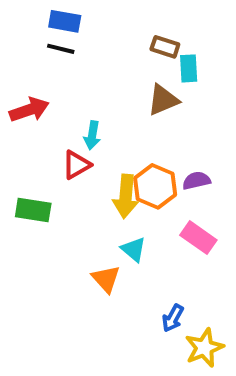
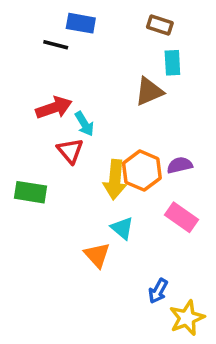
blue rectangle: (65, 21) -> (81, 23), moved
brown rectangle: (165, 47) -> (160, 25), moved
red arrow: (29, 110) -> (54, 108), moved
cyan arrow: (92, 135) -> (84, 124), turned -40
red triangle: (76, 165) -> (70, 151), turned -40

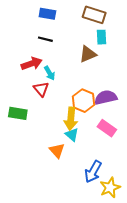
brown rectangle: (160, 25) -> (94, 15), size x1.5
black line: (56, 45) -> (45, 39), moved
purple semicircle: (180, 165) -> (106, 97), size x1.5
yellow arrow: (115, 180) -> (71, 119), moved
blue arrow: (158, 291) -> (93, 172), size x1.5

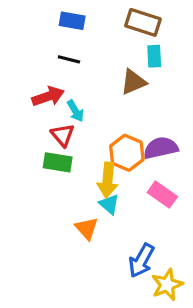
green rectangle: (18, 113) -> (58, 162), moved

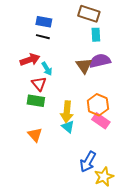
blue rectangle: (72, 21) -> (44, 22), moved
brown triangle: (133, 82) -> (84, 66), moved, turned -42
purple semicircle: (161, 148) -> (100, 61), moved
orange hexagon: (127, 153) -> (98, 105), moved
orange triangle: (87, 228) -> (35, 135), moved

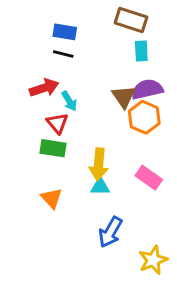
orange hexagon: (98, 105) -> (144, 117), moved
cyan triangle: (68, 127) -> (100, 186), turned -40
blue arrow: (88, 162) -> (110, 232), moved

